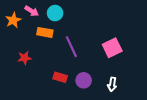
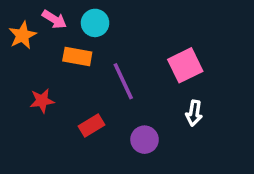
pink square: (112, 48) -> (185, 65), moved
red rectangle: (60, 77) -> (91, 125), moved, turned -48
white arrow: (112, 84) -> (194, 113), moved

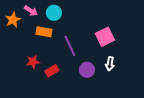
red star: (42, 101) -> (33, 62), moved
purple circle: (145, 140) -> (87, 70), moved

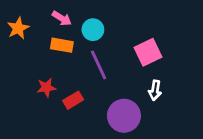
pink arrow: (31, 11) -> (62, 18), moved
cyan circle: (54, 13) -> (93, 30), moved
purple circle: (87, 70) -> (124, 116), moved, size x1.5

